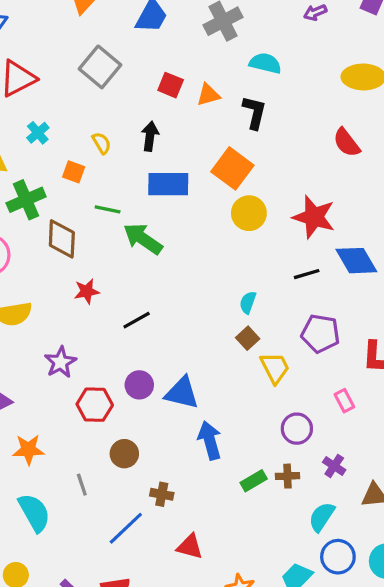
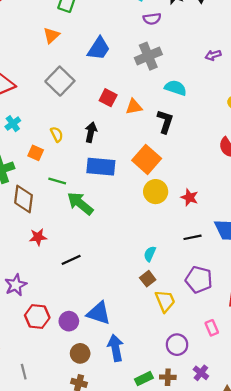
red star: (314, 217) -> (189, 197), moved, size x0.6
purple circle: (139, 385) -> (69, 321), moved
brown circle: (124, 454) -> (80, 353), moved

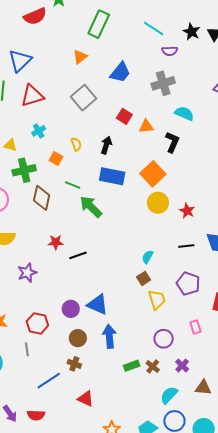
red star: (38, 237) -> (56, 242), moved
red hexagon: (37, 317) -> (37, 323), moved
brown cross: (168, 377) -> (153, 367), turned 32

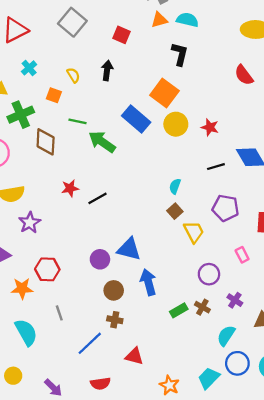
orange triangle: (146, 126) -> (159, 20), moved
blue rectangle: (112, 176) -> (136, 119), moved, turned 40
purple star: (27, 273) -> (30, 223), moved
red hexagon: (37, 323) -> (47, 269), moved
red semicircle: (36, 415) -> (100, 384), moved

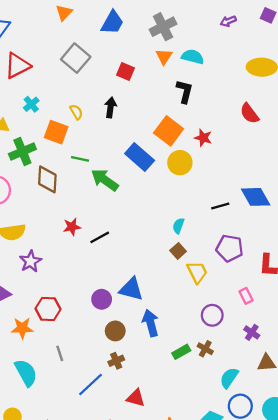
orange triangle: (159, 20) -> (164, 56), turned -42
orange square: (54, 95) -> (56, 132), size x1.5
red star: (210, 127) -> (203, 138), moved
purple cross: (235, 300) -> (252, 332), moved
brown cross: (115, 320) -> (116, 361), turned -35

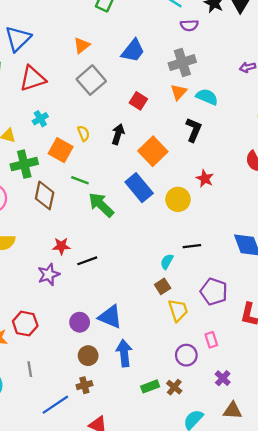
orange triangle: (64, 13) -> (82, 45), moved
orange square: (169, 131) -> (153, 151), moved
black line: (220, 206) -> (192, 246), moved
purple star: (30, 261) -> (49, 274), moved
pink rectangle: (246, 296) -> (211, 340), moved

